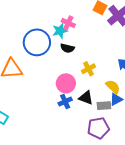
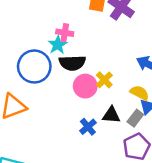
black semicircle: (67, 48) -> (72, 63), size x1.5
pink circle: (66, 83) -> (85, 86), moved
gray rectangle: (104, 106) -> (135, 118), turned -32

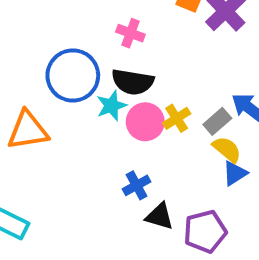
cyan star: (58, 45) -> (111, 106), moved
black triangle: (111, 115) -> (160, 216), moved
gray rectangle: (135, 118) -> (217, 121), moved

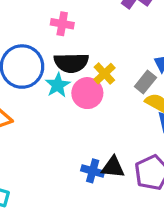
yellow cross: (177, 118) -> (104, 74), moved
blue cross: (137, 185) -> (93, 171), moved, turned -35

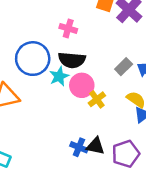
yellow cross: (104, 74) -> (97, 99), moved
gray rectangle: (145, 82) -> (124, 67), moved

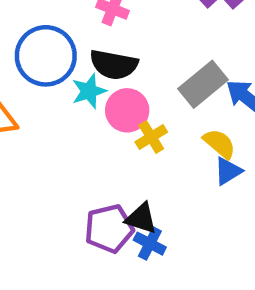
gray rectangle: (124, 67) -> (203, 84), size x1.5
blue cross: (79, 147) -> (150, 244), moved
purple pentagon: (126, 154) -> (109, 229), moved

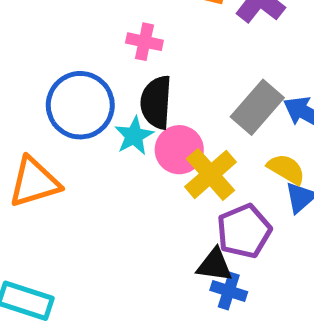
black semicircle: (114, 65) -> (156, 102), turned 93
yellow cross: (151, 137) -> (211, 174), size x1.5
purple pentagon: (109, 229) -> (244, 231), moved

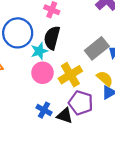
pink circle: (179, 150) -> (42, 73), moved
purple pentagon: (244, 231) -> (81, 103), turned 30
blue cross: (229, 291) -> (44, 110), moved

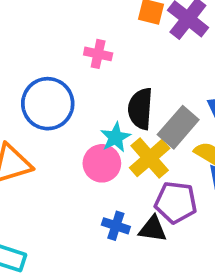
black semicircle: (52, 38) -> (140, 109), moved
gray rectangle: (97, 48) -> (178, 127), moved
cyan star: (39, 51) -> (115, 137), moved

